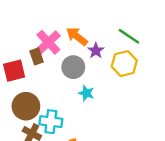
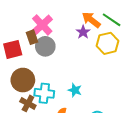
orange arrow: (77, 36) -> (91, 20), moved
gray circle: (73, 67) -> (45, 46), moved
cyan star: (86, 93) -> (75, 90), moved

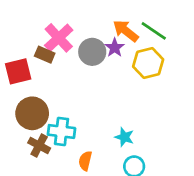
brown rectangle: (32, 37) -> (45, 55), turned -48
gray circle: (45, 46) -> (92, 52), moved
cyan star: (75, 90) -> (124, 137), moved

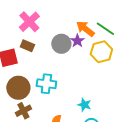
pink cross: (59, 38) -> (29, 22), moved
cyan cross: (61, 131) -> (46, 84), moved
brown cross: (39, 145) -> (23, 111), turned 35

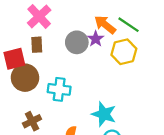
brown rectangle: (27, 46) -> (37, 45), turned 64
brown circle: (18, 88) -> (25, 78), moved
cyan star: (84, 105) -> (104, 114), size x1.5

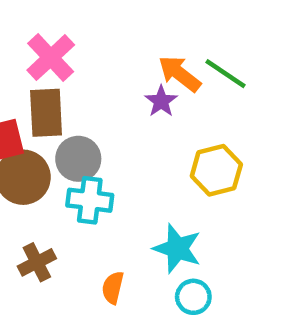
gray circle: (77, 42) -> (78, 159), moved
brown rectangle: (37, 45) -> (46, 113), size x1.5
yellow hexagon: (124, 52) -> (216, 170), moved

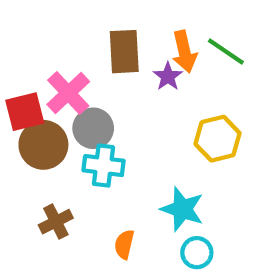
pink cross: (51, 58) -> (68, 93), moved
orange arrow: (180, 74) -> (184, 52), turned -141
brown rectangle: (46, 113) -> (124, 52), moved

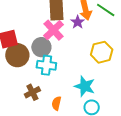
pink cross: (68, 93) -> (53, 30), moved
brown cross: (56, 222) -> (32, 92), moved

